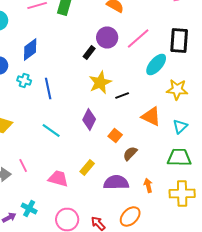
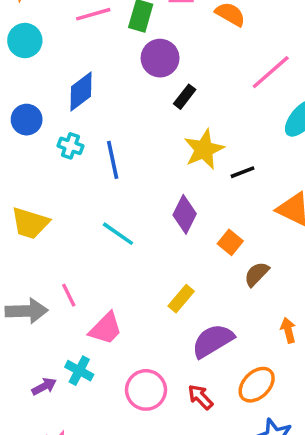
purple circle: (107, 38) -> (160, 58), moved
pink trapezoid: (58, 178) -> (106, 328), moved, turned 120
purple semicircle: (116, 182) -> (213, 341), moved, turned -30

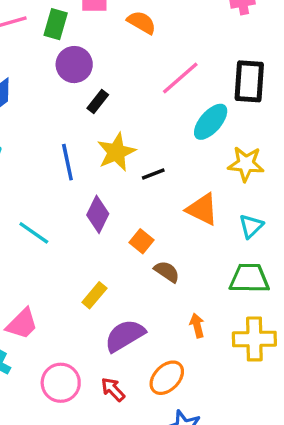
blue line: (113, 160) -> (67, 162), moved
brown semicircle: (257, 274) -> (167, 272), turned 80

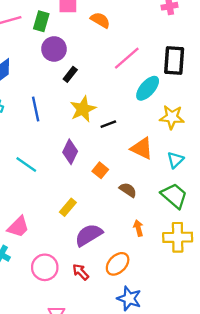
blue line: (67, 162) -> (36, 109), moved
brown semicircle: (167, 272) -> (128, 190), moved
green trapezoid: (249, 278) -> (174, 196), turned 40

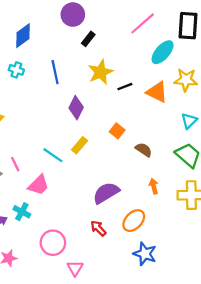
orange triangle: (142, 148) -> (157, 92), moved
purple diamond: (70, 152) -> (76, 108), moved
cyan line: (26, 165) -> (53, 155), moved
yellow rectangle: (68, 207) -> (79, 145), moved
pink circle: (45, 267) -> (53, 243), moved

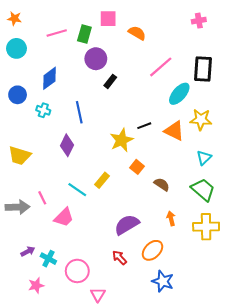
yellow star: (101, 72) -> (122, 140), moved
purple diamond: (76, 108) -> (67, 145), moved
cyan cross: (22, 212) -> (48, 259), moved

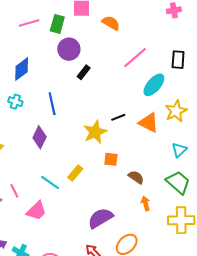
black rectangle: (203, 69) -> (178, 60), size x0.7
yellow star: (201, 120) -> (176, 111), turned -30
orange square: (137, 167) -> (111, 159), turned -32
orange arrow: (171, 218) -> (146, 203), moved

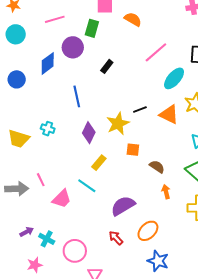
green rectangle: (57, 24) -> (92, 28), moved
purple circle: (69, 49) -> (73, 47), moved
cyan cross: (15, 102) -> (48, 129), moved
purple diamond: (40, 137) -> (89, 133), moved
cyan line: (50, 182) -> (87, 186), moved

